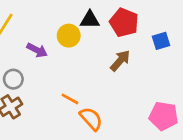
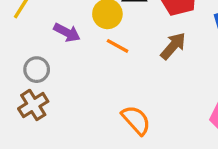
orange line: (70, 99) -> (118, 46), moved

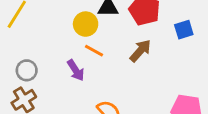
purple arrow: (67, 32) -> (76, 70), moved, turned 30

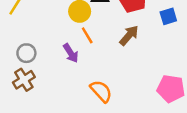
orange line: (94, 51) -> (87, 35), turned 30

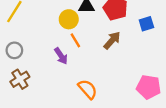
gray circle: (26, 53) -> (14, 50), moved

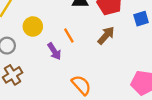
yellow circle: (69, 19) -> (33, 26), moved

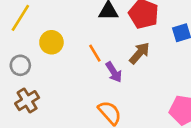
purple arrow: (54, 51) -> (114, 72), moved

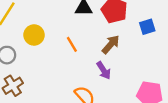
purple arrow: (114, 72) -> (104, 70), moved

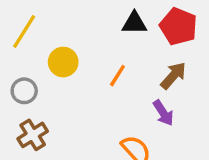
orange line: (72, 44) -> (117, 76), turned 63

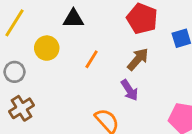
black triangle: (134, 23) -> (73, 19), moved

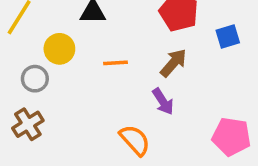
orange line: (92, 59) -> (116, 63), turned 54
gray circle: (14, 72) -> (35, 79), moved

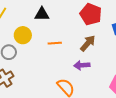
purple arrow: (163, 101) -> (82, 65), turned 119

